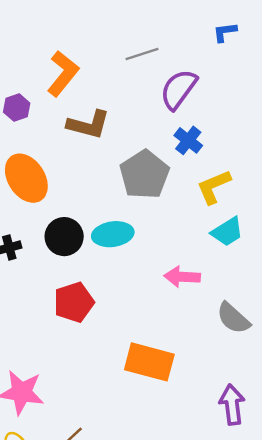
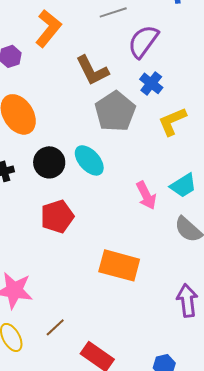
brown L-shape: (88, 125) -> (92, 70), moved, turned 48
cyan trapezoid: (227, 232) -> (183, 185), moved
cyan ellipse: (113, 234) -> (89, 160), turned 56
pink arrow: (182, 277) -> (146, 195), turned -120

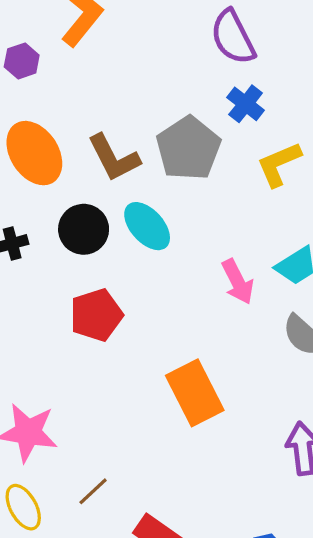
purple semicircle: (143, 41) -> (233, 37), turned -63
brown L-shape: (92, 70) -> (114, 158), moved
orange rectangle: (119, 265) -> (195, 393), turned 48

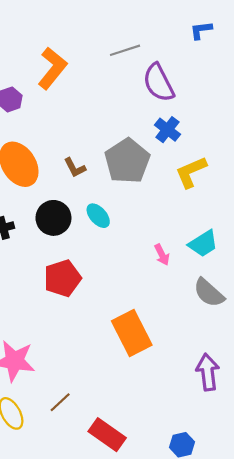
brown L-shape: (114, 158) -> (75, 168), size x0.6
cyan ellipse: (147, 226) -> (98, 216), size x0.7
pink arrow: (238, 282) -> (162, 255), size x0.7

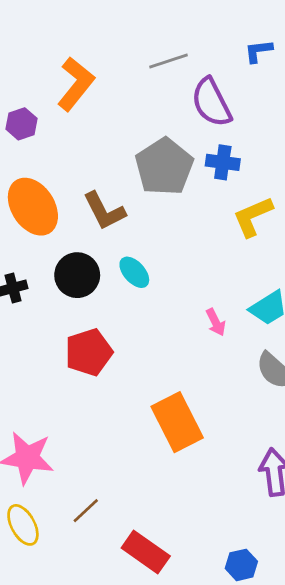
blue L-shape: (201, 30) -> (258, 51), moved
blue cross: (167, 130) -> (223, 162), turned -30
gray pentagon: (127, 161) -> (164, 167), moved
brown L-shape: (75, 168) -> (104, 211), size x1.5

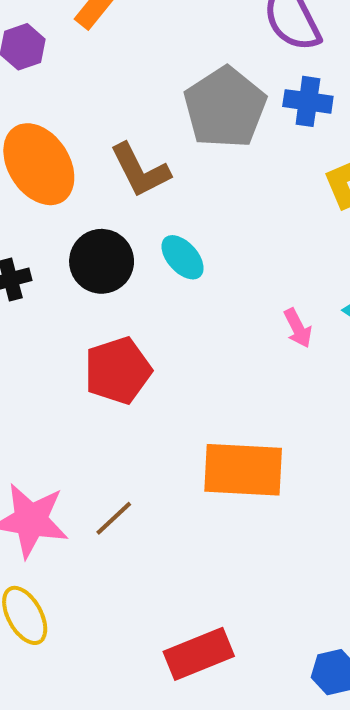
orange rectangle: (177, 422) -> (243, 470), turned -60
brown line: (86, 511) -> (114, 518), moved
red rectangle: (146, 552) -> (199, 654), turned -57

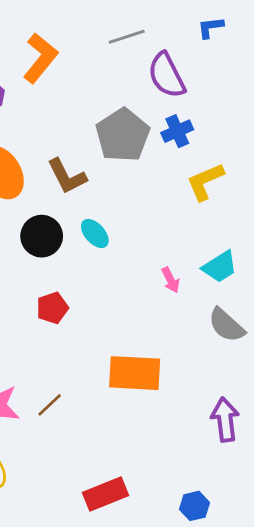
blue cross: (308, 101) -> (177, 131), turned -32
red pentagon: (118, 371) -> (52, 308), size x0.7

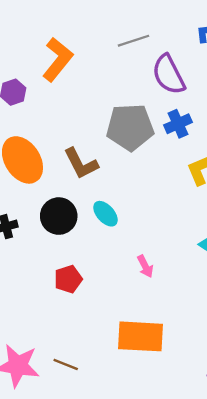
gray pentagon: (123, 135) -> (130, 127), turned 30
pink arrow: (171, 280) -> (145, 266), moved
brown line: (50, 405) -> (66, 364), turned 65

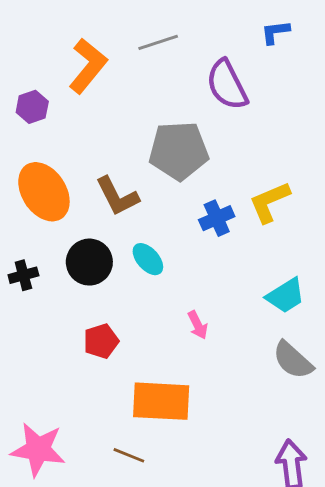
gray line: (134, 41) -> (158, 42), moved
blue cross: (178, 124) -> (217, 218), moved
orange rectangle: (141, 336) -> (161, 401), moved
brown line: (66, 364) -> (129, 455), moved

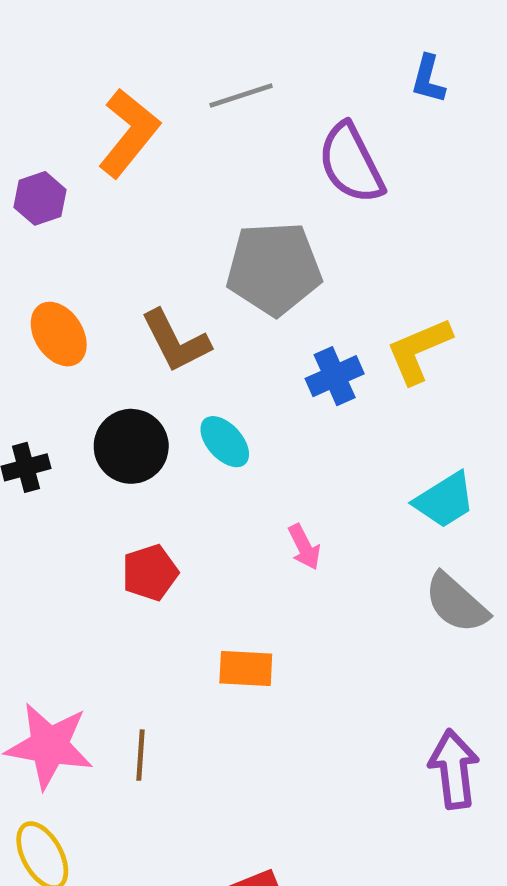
blue L-shape: (275, 32) -> (428, 79), turned -68
orange ellipse: (44, 192) -> (59, 334), size x0.7
orange rectangle: (161, 401) -> (246, 669), size x0.6
brown line: (129, 455) -> (141, 755), moved, turned 72

